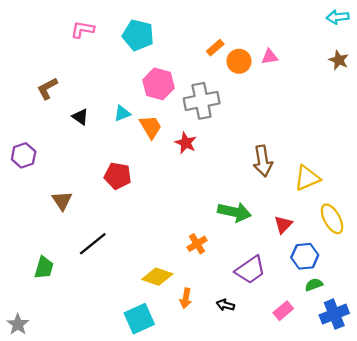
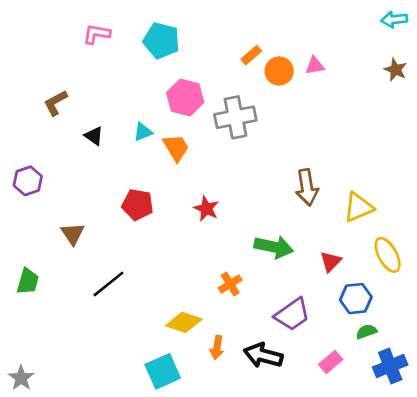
red star: (186, 143) -> (206, 209), moved
green trapezoid: (44, 268) -> (28, 281), moved
black arrow: (225, 305) -> (263, 355), size x1.8

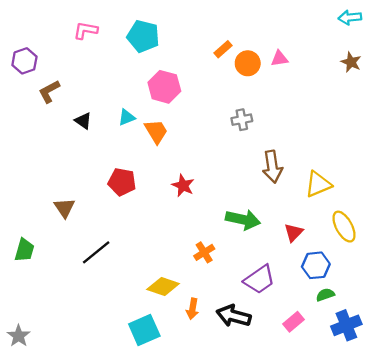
gray cross: (235, 117) -> (242, 120), moved, size x0.6
purple hexagon: (28, 181) -> (24, 61), moved

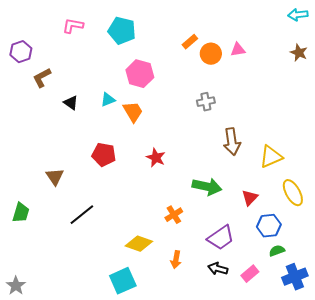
orange arrow: (192, 309) -> (176, 260), moved
black arrow: (234, 316) -> (218, 269), moved, size x0.7

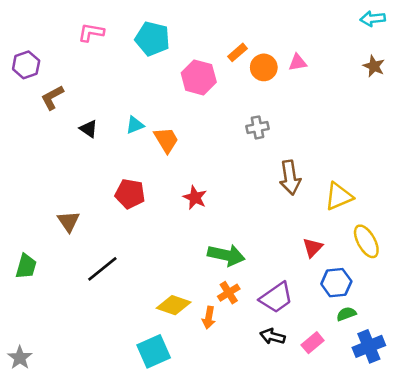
pink hexagon: (140, 74) -> (199, 77), moved
green arrow: (207, 187) -> (226, 255), moved
orange cross: (174, 215) -> (229, 293), moved
orange arrow: (176, 260) -> (209, 318), moved

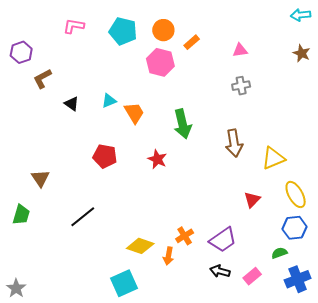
orange circle: (264, 67) -> (163, 30), moved
gray cross: (258, 127) -> (241, 86), moved
brown triangle: (69, 221) -> (40, 178), moved
green arrow: (226, 255) -> (183, 124), moved, turned 64
blue hexagon: (336, 283) -> (295, 228), moved

